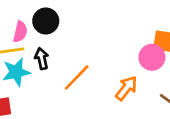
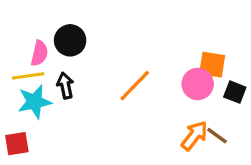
orange line: (77, 77) -> (135, 86), moved
orange arrow: (126, 88) -> (194, 136), moved

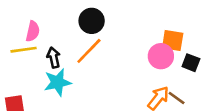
black circle: (70, 40) -> (92, 21), moved
orange line: (135, 86) -> (89, 51), moved
cyan star: (35, 102) -> (58, 82), moved

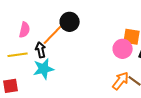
yellow line: (24, 50) -> (18, 55), moved
orange line: (89, 51) -> (53, 35), moved

